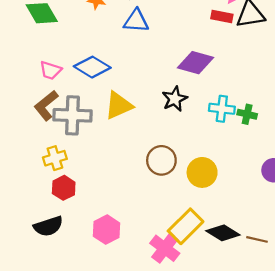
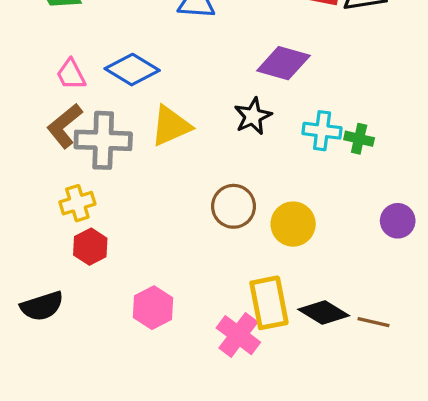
pink trapezoid: (51, 70) -> (71, 74), turned 45
black semicircle: (48, 226) -> (42, 306), moved
yellow rectangle: (186, 226) -> (269, 303), turned -56

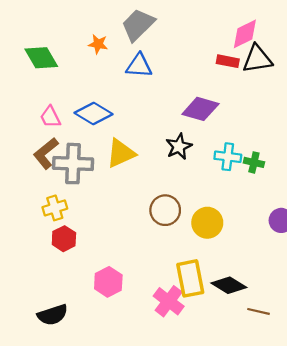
black semicircle: (42, 306) -> (53, 315), moved
brown line: (374, 322) -> (258, 311), moved

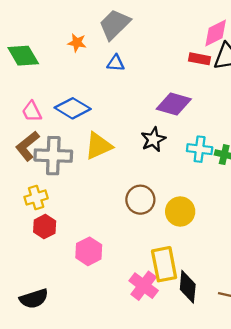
blue triangle: (139, 66) -> (116, 63), size x0.7
pink hexagon: (108, 282) -> (89, 251), moved
black diamond: (229, 285) -> (188, 287), moved, turned 64

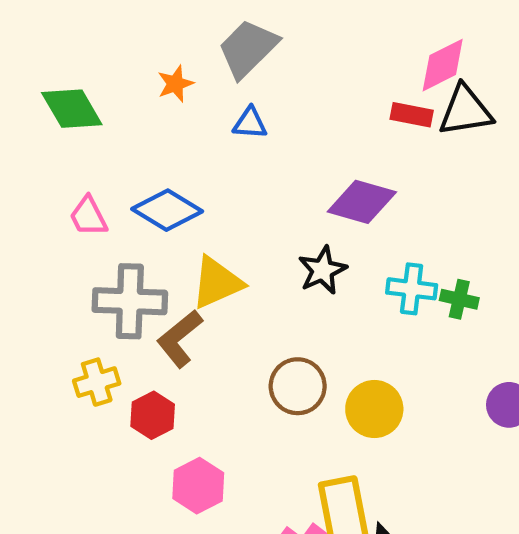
orange star: (77, 43) -> (175, 84), turned -30
brown L-shape: (27, 146) -> (180, 339), moved
red hexagon: (45, 227) -> (153, 415), moved

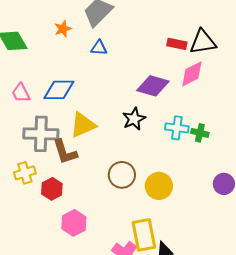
pink diamond: (443, 65) -> (192, 74), moved
blue diamond: (167, 210) -> (59, 90), turned -32
brown L-shape: (180, 339) -> (65, 152), turned -68

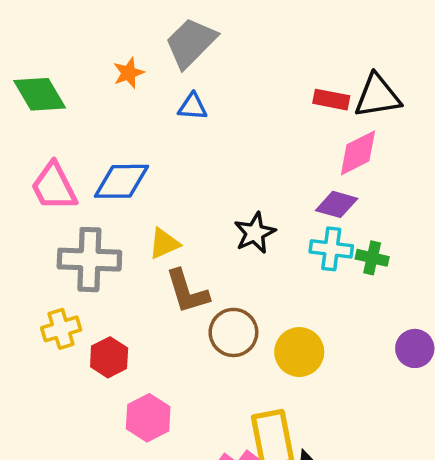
purple diamond: (153, 86) -> (337, 204), moved, size x0.7
pink trapezoid: (21, 93) -> (54, 187), size x1.4
yellow triangle: (83, 125) -> (164, 244), size x0.7
brown L-shape: (65, 152) -> (187, 292), moved

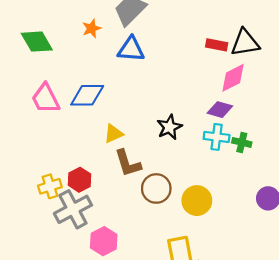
blue triangle: (193, 107) -> (131, 49), size x1.5
gray cross: (89, 260) -> (73, 209), moved, turned -30
red hexagon: (109, 357) -> (80, 180), moved

